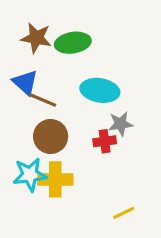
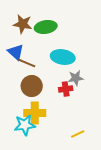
cyan star: (30, 175) -> (25, 125), moved

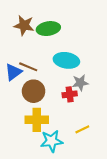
blue triangle: (16, 52) -> (13, 72), moved, turned 42
cyan star: (25, 125) -> (52, 141), moved
yellow line: (78, 134) -> (82, 129), moved

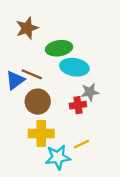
brown star: (24, 25) -> (27, 28), turned -30
green ellipse: (48, 29) -> (59, 48), moved
yellow line: (82, 129) -> (82, 144), moved

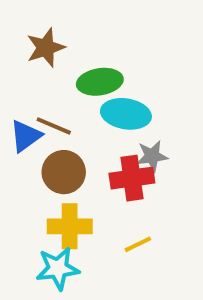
red cross: (78, 105) -> (132, 178), size x1.5
cyan star: (58, 157) -> (58, 268), moved

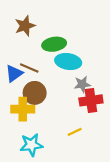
red cross: (132, 178) -> (91, 100), moved
yellow cross: (70, 226) -> (23, 109), moved

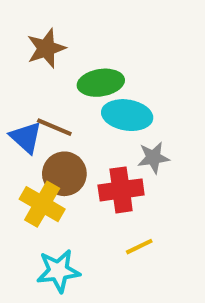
blue triangle: (14, 73) -> (26, 137), turned -42
red cross: (91, 100) -> (121, 190), moved
yellow cross: (23, 109) -> (42, 204), turned 30

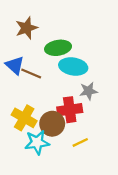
blue triangle: (26, 137) -> (15, 65), moved
brown circle: (64, 174) -> (52, 124), moved
cyan star: (58, 271) -> (37, 142), moved

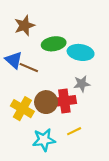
cyan ellipse: (73, 66) -> (81, 52), moved
brown circle: (52, 124) -> (46, 102), moved
cyan star: (37, 142) -> (44, 140), moved

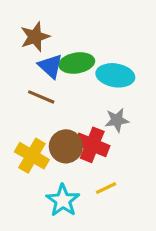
blue triangle: (14, 60) -> (50, 66), moved
red cross: (64, 101) -> (92, 145), turned 30
cyan star: (44, 140) -> (63, 200), turned -30

